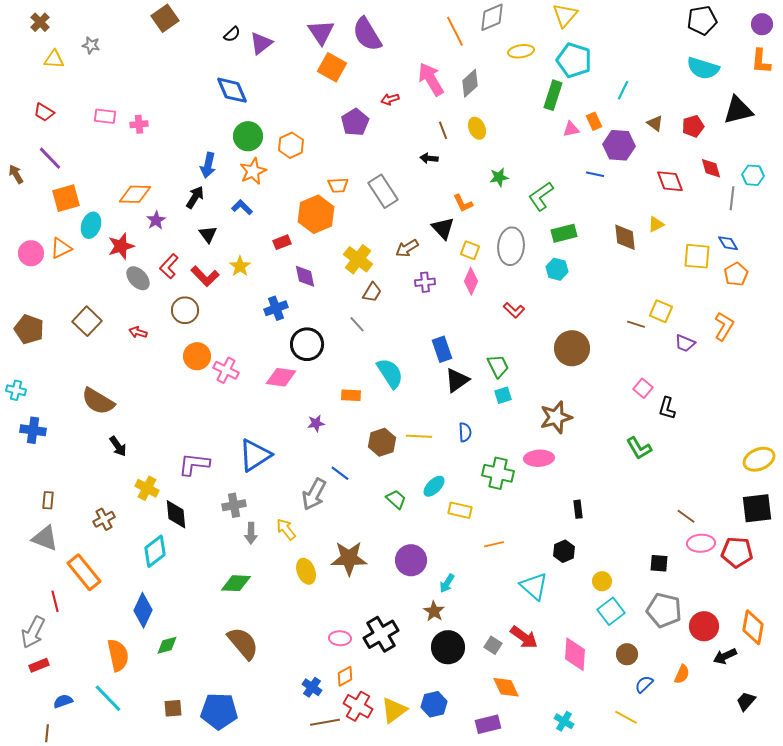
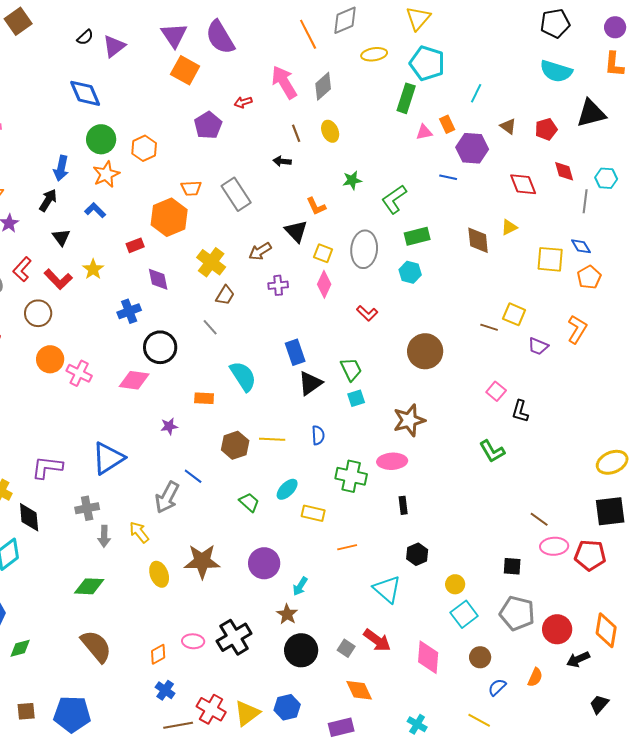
black rectangle: (578, 509) -> (403, 505), moved
orange diamond: (345, 676) -> (158, 654), moved

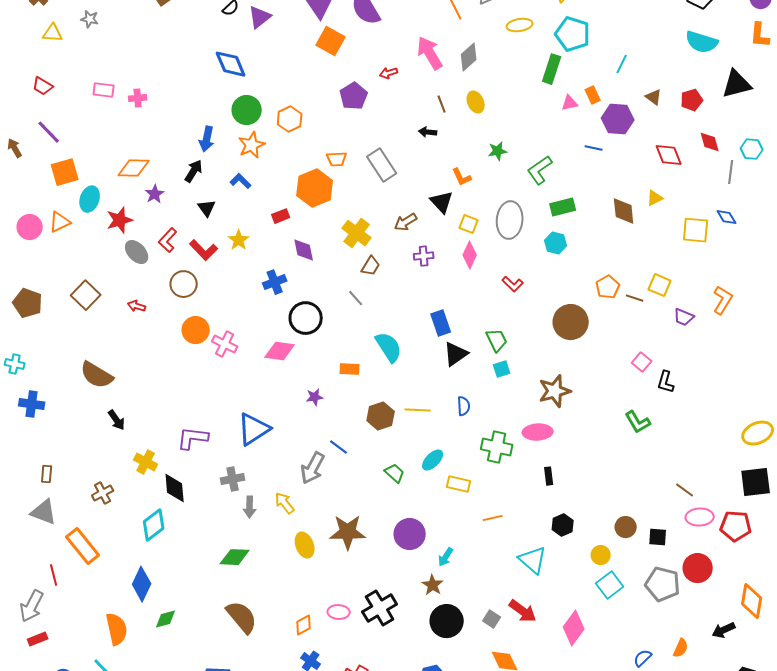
orange pentagon: (589, 277) -> (608, 287), moved
red circle: (557, 629) -> (698, 568), moved
pink diamond: (428, 657) -> (574, 628), turned 32
brown circle: (480, 657) -> (626, 527), moved

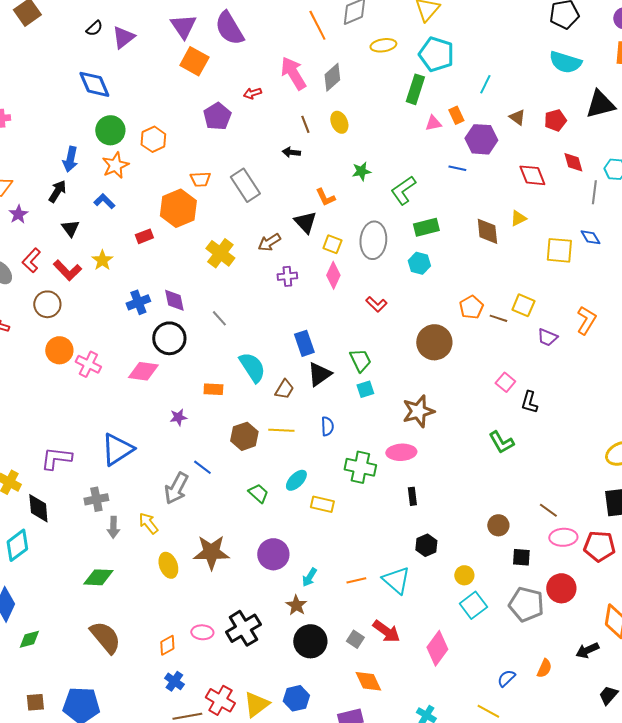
purple diamond: (304, 250) -> (174, 300), moved
brown trapezoid: (371, 266) -> (284, 389), moved
orange line: (493, 518) -> (356, 580), moved
brown circle: (626, 527) -> (498, 525), moved

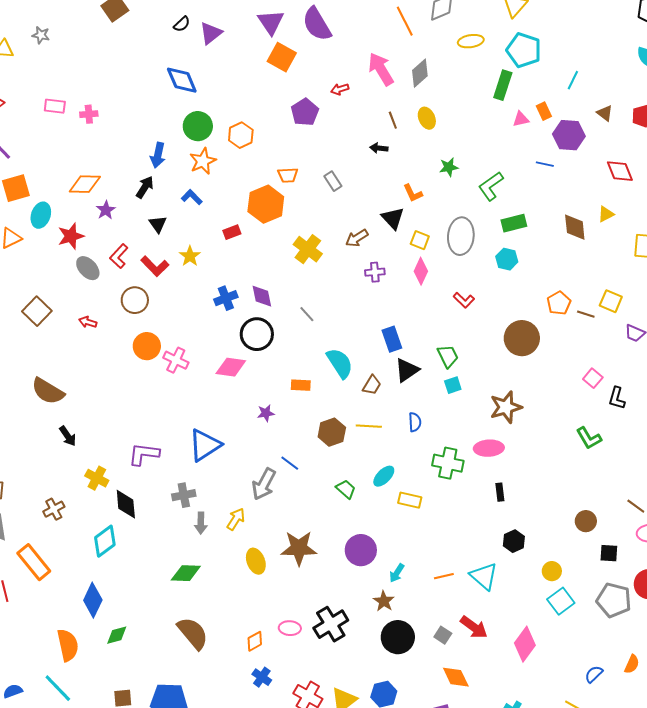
gray rectangle: (245, 185) -> (333, 181), size x0.6
yellow arrow: (148, 523) -> (236, 519), turned 70

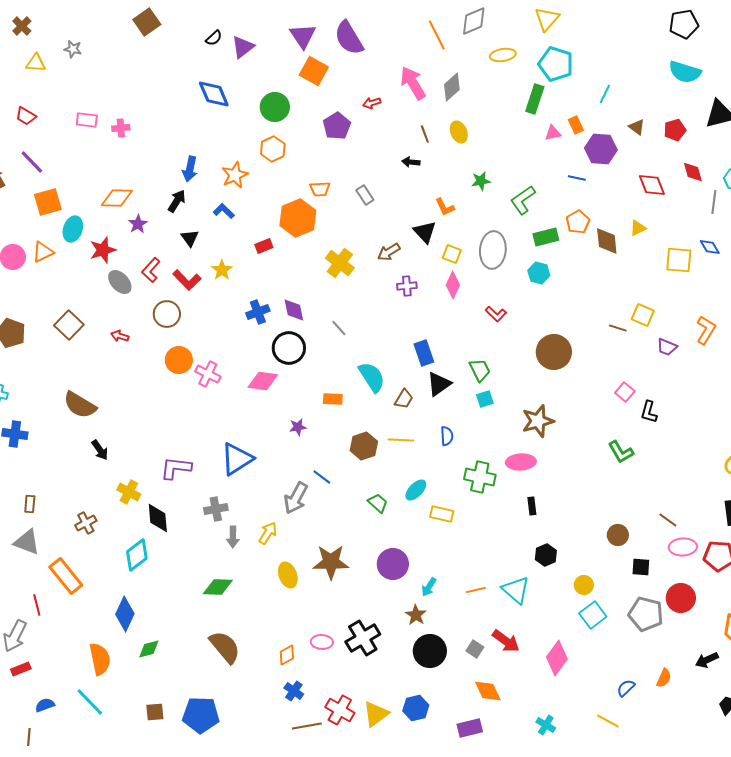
green circle: (198, 126) -> (275, 107), moved
orange pentagon: (559, 303) -> (578, 222), moved

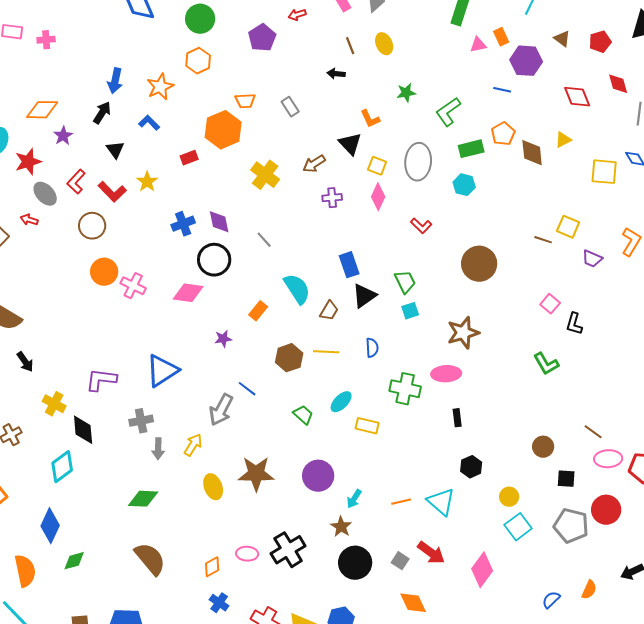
red arrow: (120, 336) -> (29, 220), moved
orange rectangle: (333, 399) -> (258, 311), turned -54

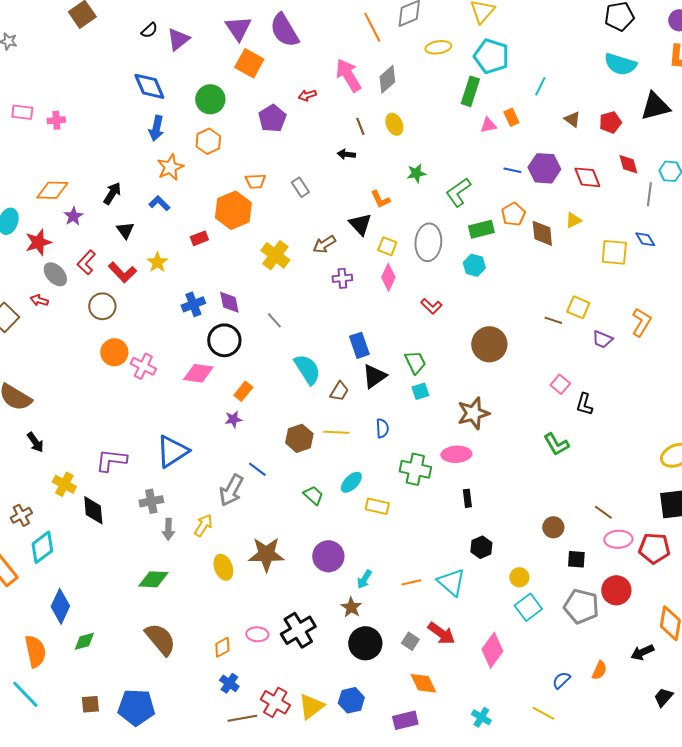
purple hexagon: (526, 61) -> (544, 168), moved
blue arrow: (115, 81) -> (156, 128), moved
orange rectangle: (258, 311) -> (243, 391), moved
cyan diamond: (62, 467) -> (42, 547), moved

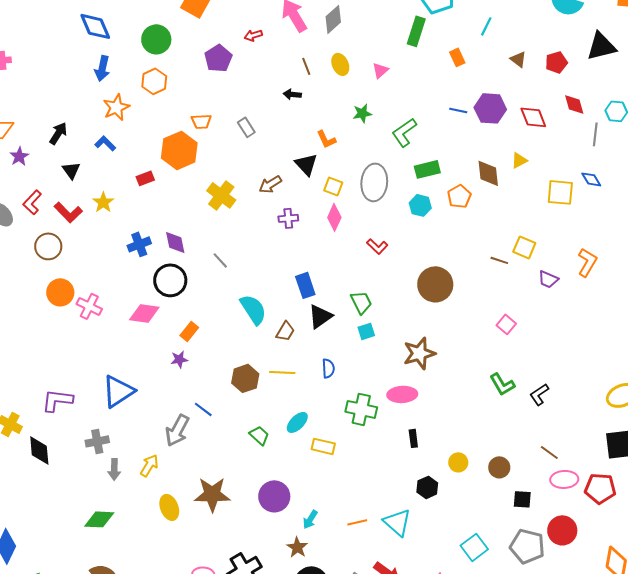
pink triangle: (488, 125) -> (380, 70), moved, turned -30
orange pentagon: (513, 214) -> (459, 196), moved
black L-shape: (584, 404) -> (539, 394), moved, turned 40
yellow circle: (519, 577) -> (458, 462), moved

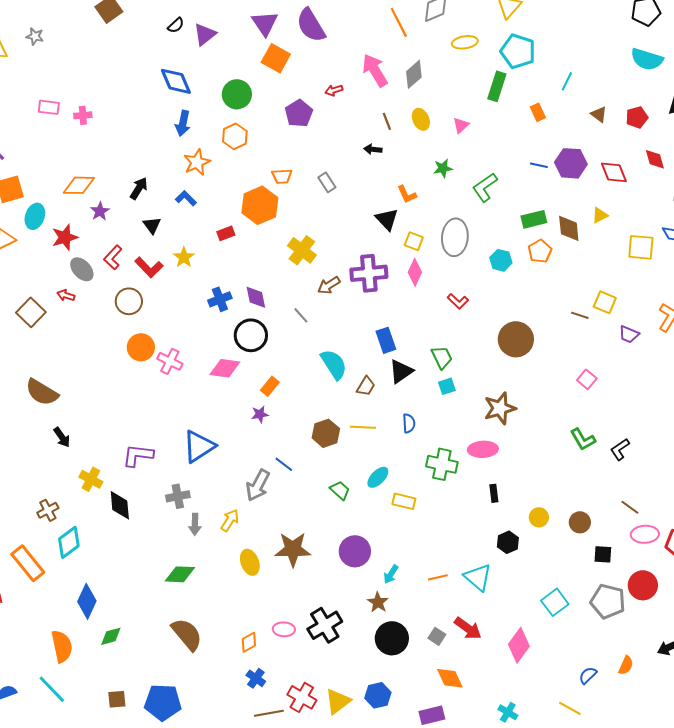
green rectangle: (427, 169) -> (534, 219), moved
brown arrow: (270, 184) -> (329, 285), moved
purple cross: (288, 218) -> (369, 273), size x1.8

